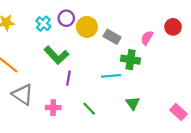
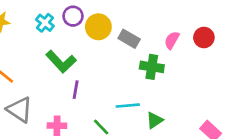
red circle: (173, 27) -> (204, 37), moved
cyan line: (111, 76) -> (128, 106), moved
green triangle: (133, 103) -> (154, 120), turned 32

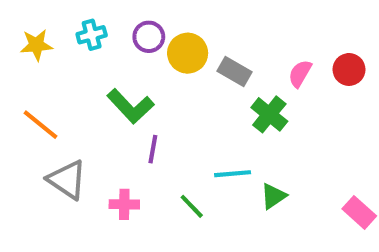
cyan cross: (45, 23) -> (92, 35), moved, turned 36
green cross: (152, 67) -> (269, 114), turned 30

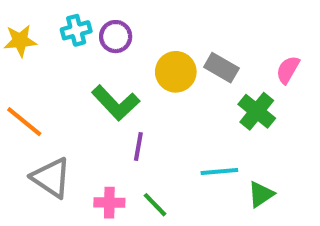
purple circle: (149, 37) -> (116, 37), moved
yellow circle: (188, 53) -> (176, 72), moved
green line: (192, 206) -> (155, 205), moved

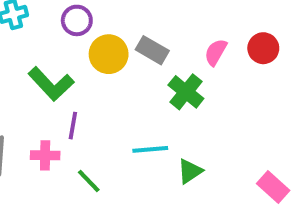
purple circle: (116, 37) -> (77, 20), moved
pink cross: (109, 203) -> (45, 155), moved

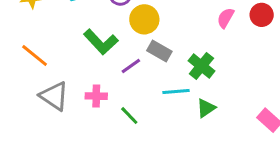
gray rectangle: (152, 50) -> (159, 51), moved
green cross: (186, 92) -> (201, 66), moved
purple line: (73, 126) -> (131, 66), moved, turned 45

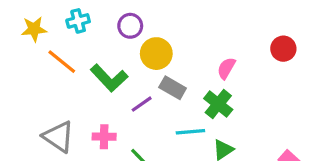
pink semicircle: (226, 18) -> (226, 68), moved
orange line: (35, 55) -> (62, 62), moved

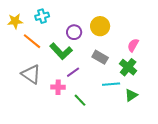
purple circle: (130, 26) -> (74, 32), moved
yellow circle: (156, 54) -> (100, 26), moved
purple line: (142, 104) -> (73, 72), moved
gray triangle: (58, 137) -> (31, 74), moved

